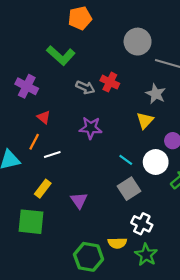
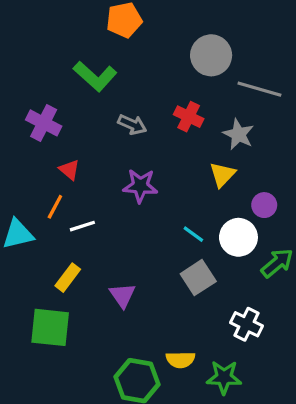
red cross: (110, 82) -> (189, 117), moved
white cross: (142, 224) -> (247, 324), moved
green star: (146, 255) -> (224, 377), turned -30

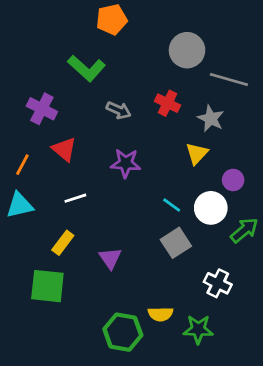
red triangle: (69, 170) -> (64, 149), size x1.4
orange line: (55, 207) -> (22, 165), moved

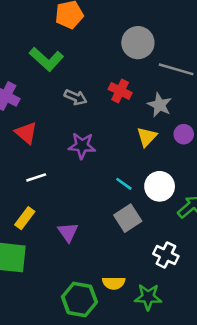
purple circle: (233, 180) -> (184, 134), moved

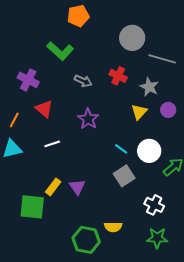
purple star: (82, 146) -> (88, 119), turned 30
yellow rectangle: (25, 218) -> (53, 187), moved
green star: (148, 297) -> (157, 238), moved

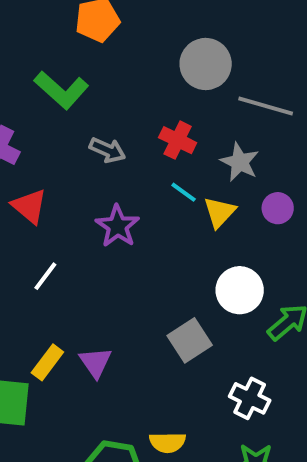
white line: (52, 144) -> (45, 276), turned -35
cyan line: (121, 149) -> (184, 192), moved

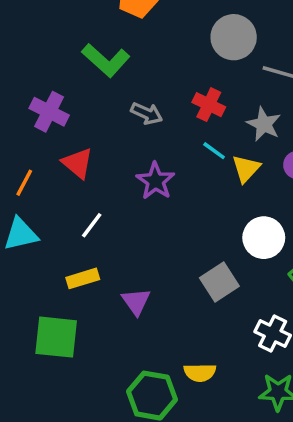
yellow rectangle: (47, 362) -> (83, 278), moved, turned 36

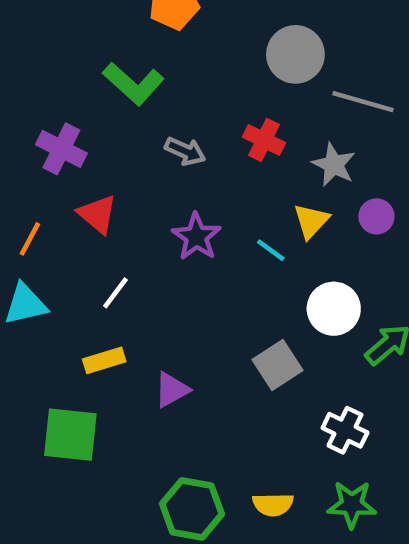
cyan line: (214, 151) -> (271, 250), moved
purple triangle: (136, 302) -> (172, 390), turned 36
yellow semicircle: (200, 372) -> (273, 504), moved

